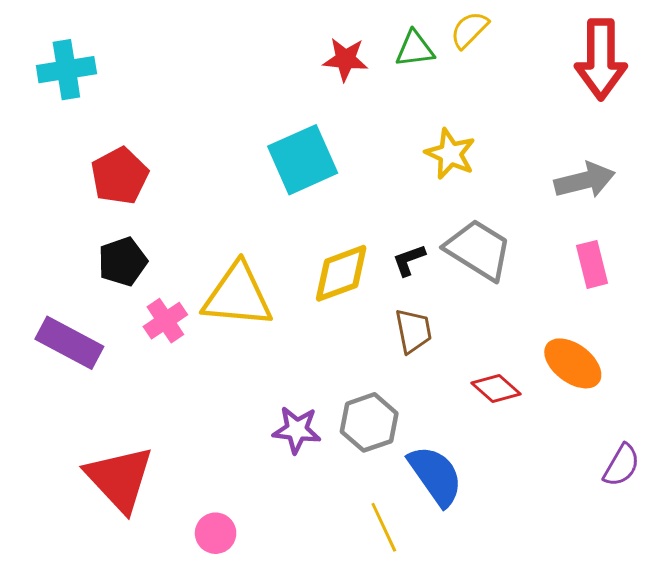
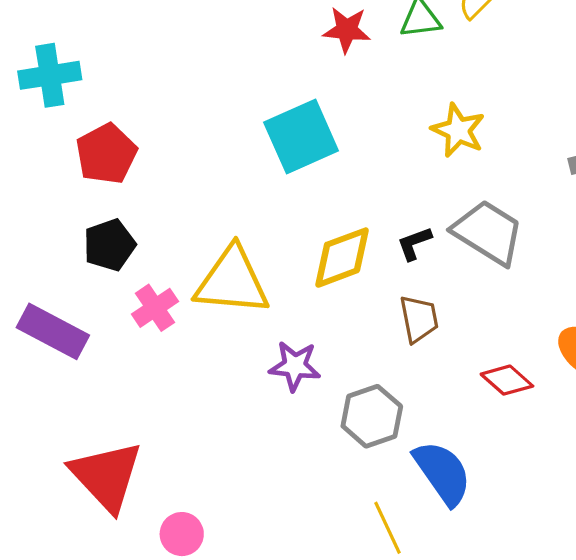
cyan cross: (66, 70) -> (50, 75), moved
purple star: (297, 430) -> (295, 366), moved
pink circle: (216, 533) -> (182, 534), moved

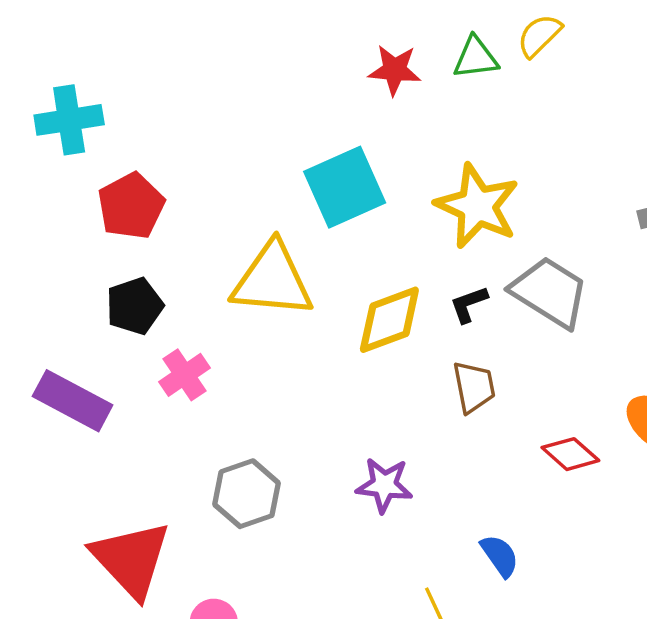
yellow star: (458, 130) -> (477, 206), moved, size x1.4
yellow triangle: (232, 281) -> (272, 280), moved
purple star: (295, 366) -> (384, 485), moved
gray hexagon: (372, 416) -> (247, 494), moved
blue semicircle: (442, 473) -> (500, 556), size x0.6

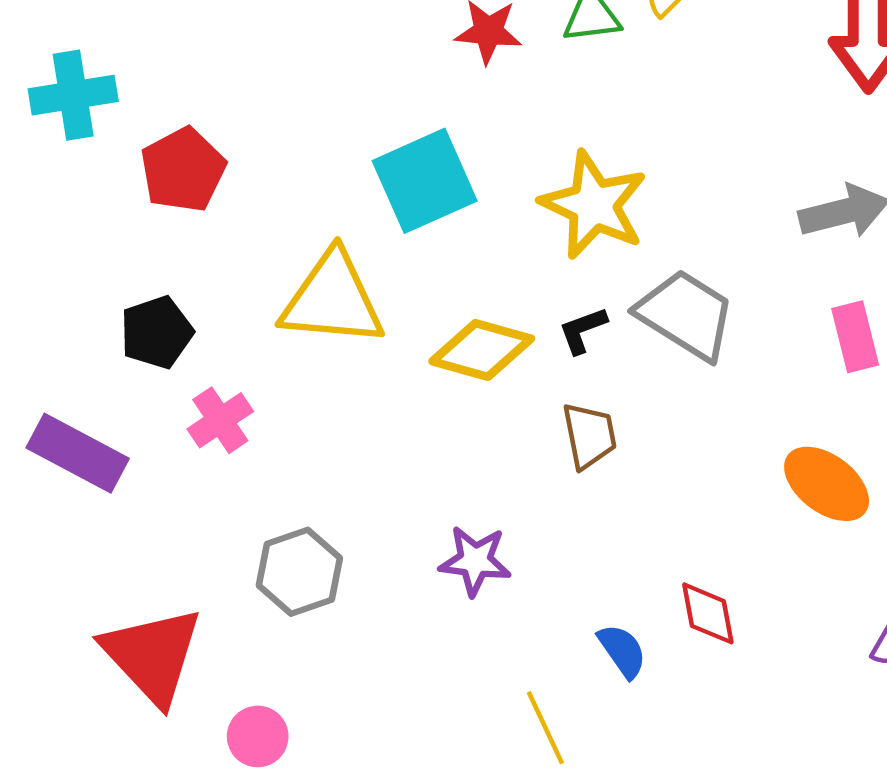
red pentagon: (131, 206) -> (183, 170), moved
yellow diamond: (389, 320) -> (482, 350), turned 36
red diamond: (570, 454) -> (708, 613), moved, turned 38

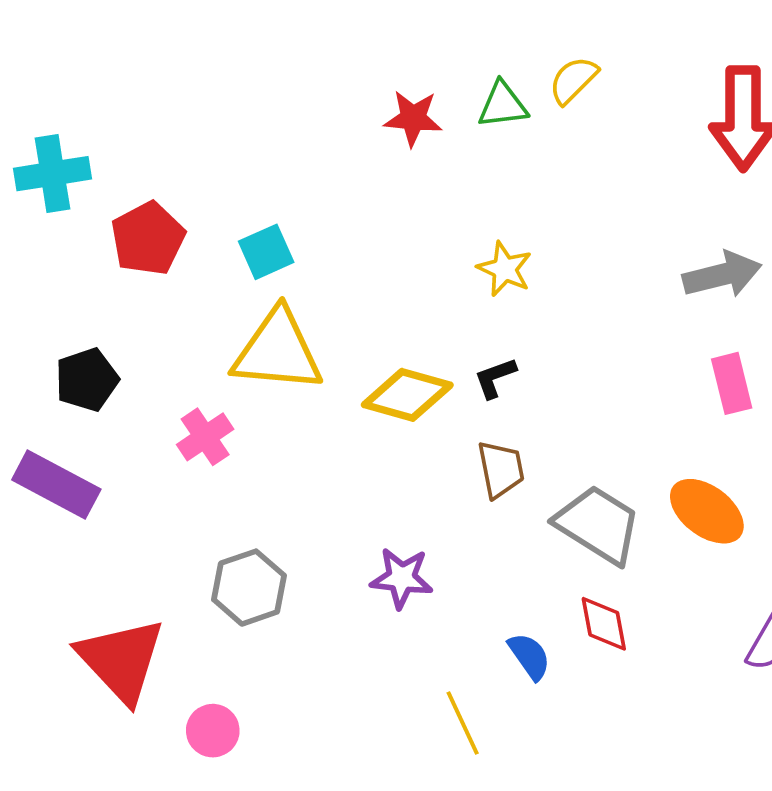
cyan square: (425, 181) -> (266, 252), moved, size x0.6
yellow star: (594, 205) -> (505, 269), size x0.6
gray trapezoid: (686, 315) -> (598, 525), moved
black pentagon: (157, 332) -> (87, 380), moved
pink cross: (220, 420) -> (205, 437), moved

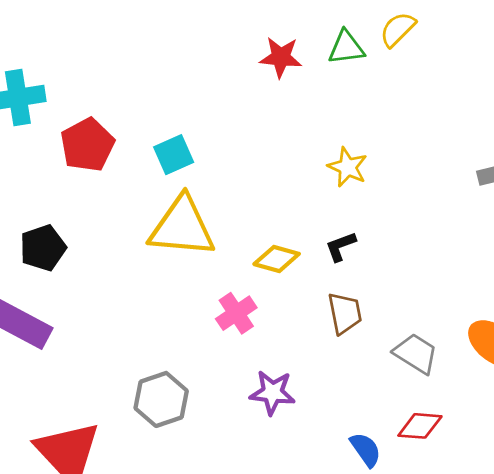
yellow diamond: (407, 395) -> (277, 259), size x0.7
pink cross: (205, 437) -> (236, 313), moved
gray trapezoid: (598, 525) -> (416, 354), size x0.7
red diamond: (604, 624) -> (420, 426), turned -75

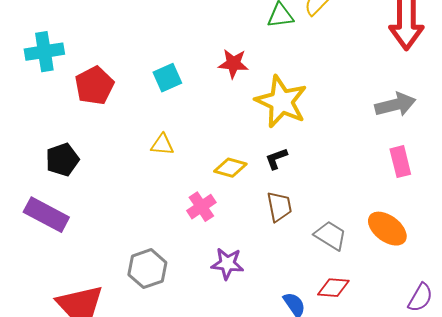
red star: (281, 57) -> (233, 64), moved
cyan square: (174, 155) -> (167, 78), moved
yellow star: (348, 167) -> (281, 102), size x1.8
yellow triangle: (182, 227) -> (162, 145), size x0.5

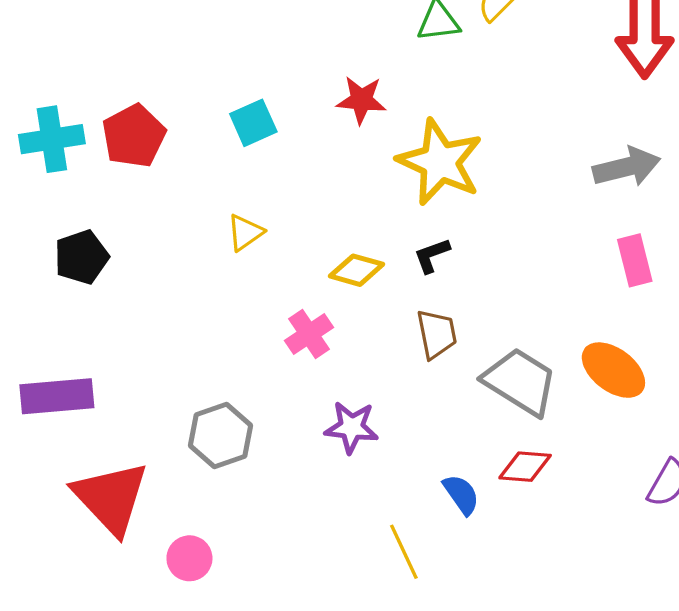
cyan cross: (44, 52) -> (52, 139), moved
yellow triangle: (162, 145) -> (245, 233), turned -40
purple rectangle: (46, 215) -> (57, 396), moved, turned -33
gray trapezoid: (330, 236) -> (520, 381), size x1.4

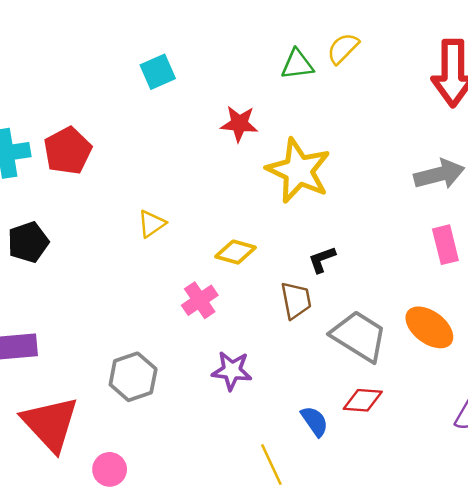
cyan square: (253, 123) -> (158, 72), moved
black L-shape: (432, 255) -> (322, 259), moved

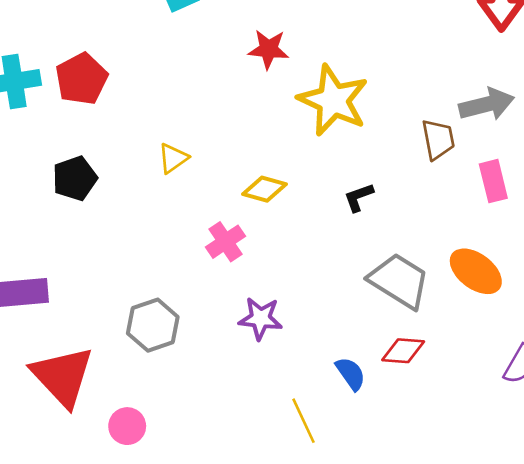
black pentagon: (28, 242) -> (75, 178), moved
brown trapezoid: (296, 300) -> (438, 139), moved

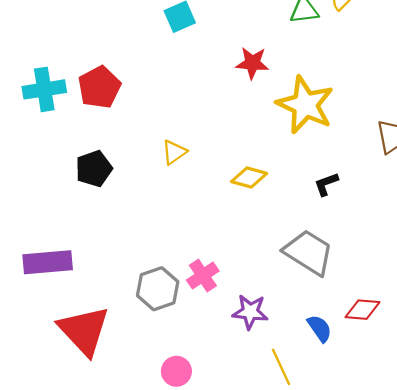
pink cross: (225, 242) -> (203, 275), moved
gray trapezoid: (399, 281) -> (309, 252), moved
purple star: (260, 318) -> (250, 312), moved
pink circle: (127, 426) -> (176, 371), moved

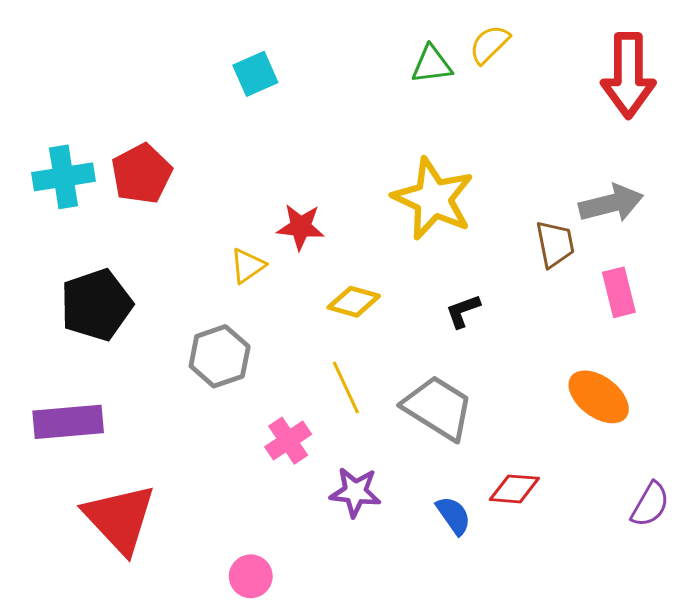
red star: (252, 63) -> (301, 227), moved
black pentagon: (94, 169) -> (96, 305), moved, size x1.4
gray hexagon: (158, 289) -> (220, 356), moved
yellow line: (281, 367) -> (346, 388), moved

